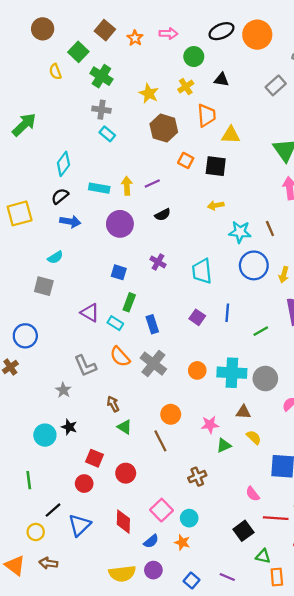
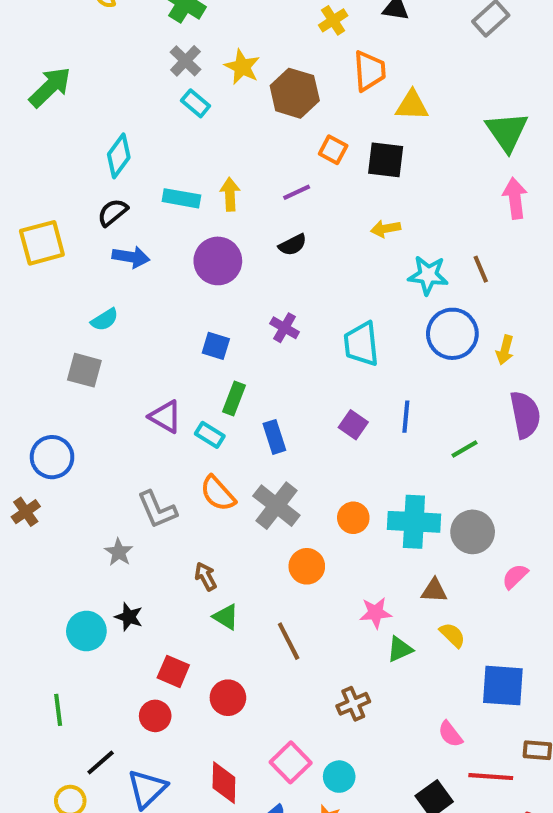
yellow star: (149, 93) -> (242, 67), moved
gray cross: (101, 110) -> (185, 61), turned 36
purple line: (152, 183) -> (297, 192), moved
orange circle: (171, 414) -> (307, 566), moved

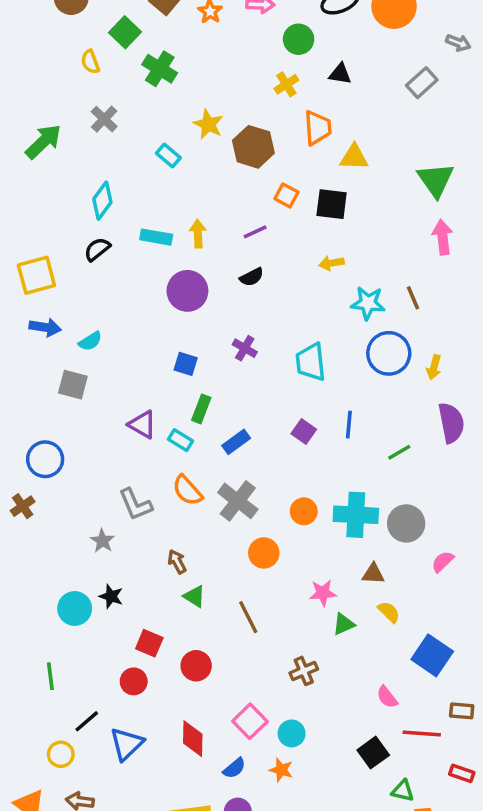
gray cross: (185, 61) -> (104, 119), moved
blue arrow: (131, 257) -> (45, 327), moved
blue rectangle: (274, 437) -> (236, 442), turned 72
blue square: (503, 686) -> (432, 655), turned 30

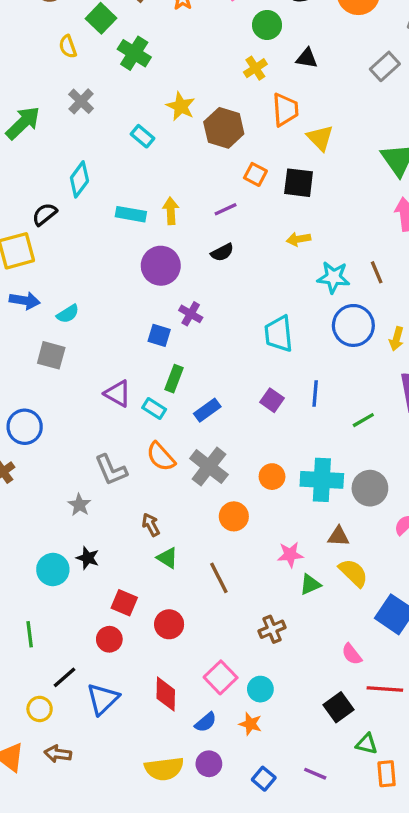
yellow triangle: (354, 157) -> (320, 138), turned 44
black semicircle: (97, 249) -> (45, 214), moved
purple cross: (245, 348) -> (191, 314), moved
yellow semicircle: (389, 612) -> (353, 573), size x1.4

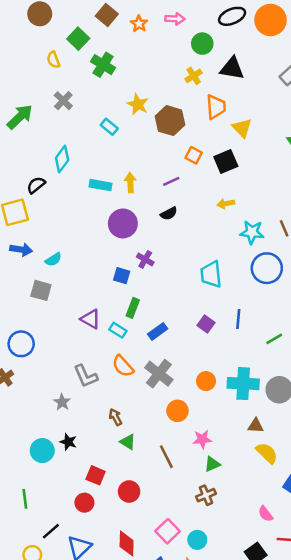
black triangle: (307, 58) -> (232, 68), size x1.5
black square: (299, 183) -> (226, 161), turned -30
pink star: (290, 555) -> (202, 439), moved
green triangle: (310, 584) -> (212, 464), moved

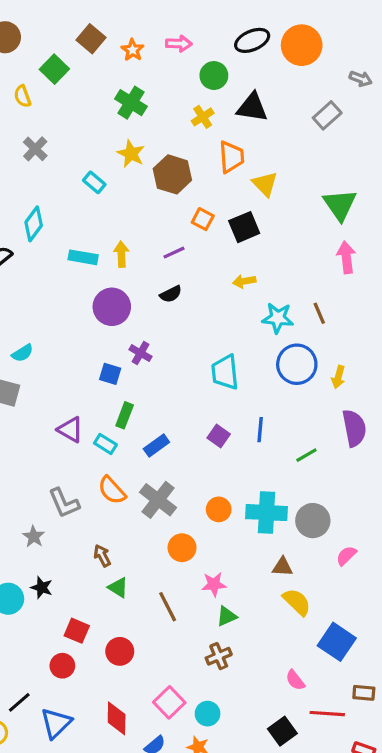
green cross: (103, 65) -> (131, 103), moved

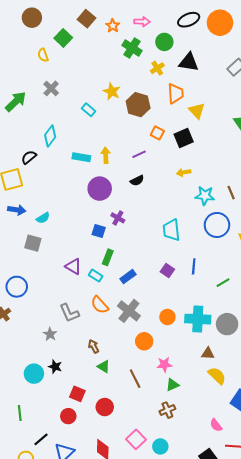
green cross: (131, 103) -> (132, 48), moved

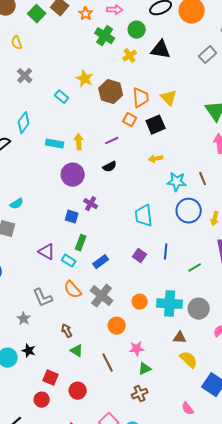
green square: (63, 38) -> (37, 14), moved
orange trapezoid: (175, 94) -> (141, 98), moved

